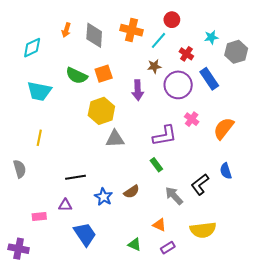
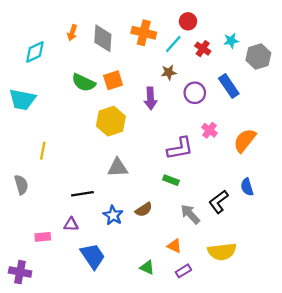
red cross: (186, 54) -> (203, 49), moved
purple circle: (178, 85) -> (195, 93), size x0.7
cyan trapezoid: (39, 91) -> (22, 100), moved
gray triangle: (115, 139) -> (118, 168), moved
green rectangle: (156, 165) -> (171, 180), turned -32

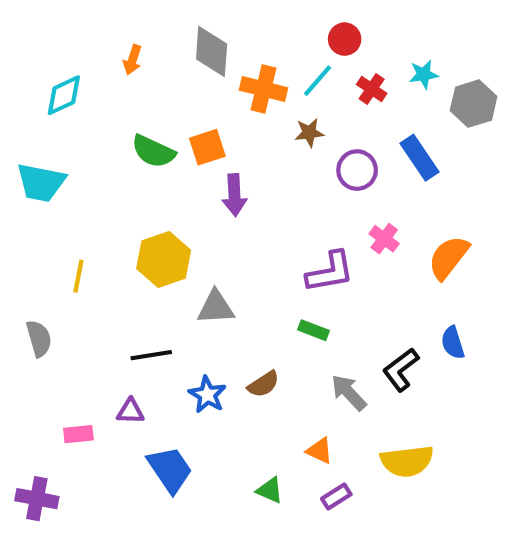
orange cross: (144, 33) -> (264, 89), moved
gray diamond: (103, 38) -> (212, 52), moved
purple arrow: (151, 98) -> (234, 195), moved
yellow hexagon: (111, 121) -> (164, 259), moved

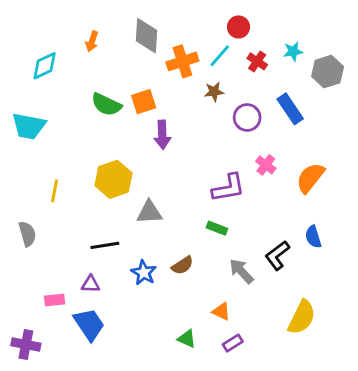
orange cross: (264, 89) -> (182, 61), turned -32
yellow semicircle: (407, 461) -> (302, 317), moved, turned -57
blue trapezoid: (170, 469) -> (89, 324), moved

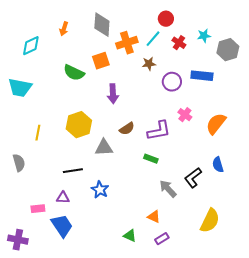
orange square: (144, 102) -> (101, 61), moved
blue rectangle: (290, 109) -> (202, 76), turned -50
brown semicircle: (182, 265) -> (127, 129), moved

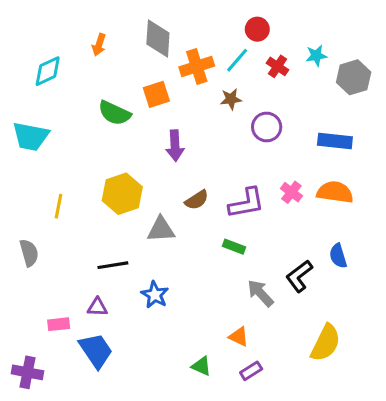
blue rectangle: (202, 76) -> (335, 141), moved
pink cross: (185, 115) -> (291, 192), moved
orange semicircle: (216, 124) -> (335, 192), turned 60

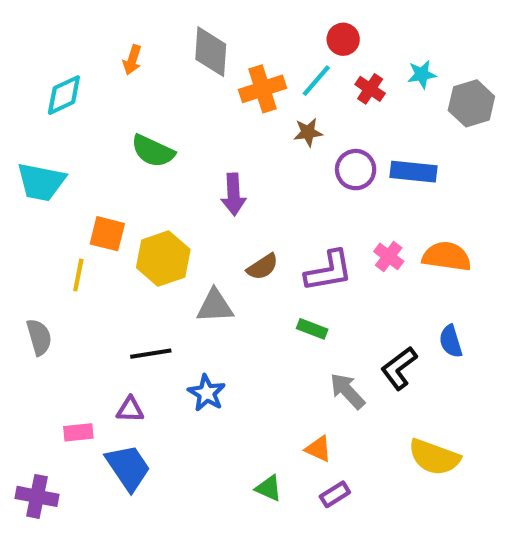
orange square: (156, 94) -> (107, 234), moved, turned 32
blue rectangle: (335, 141) -> (414, 172), moved
yellow semicircle: (326, 343) -> (434, 457), turned 84

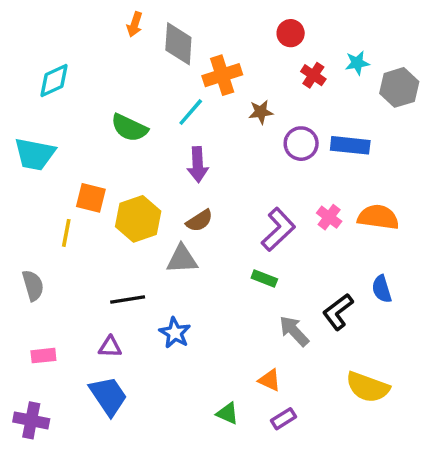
orange arrow: (132, 60) -> (135, 24), moved
cyan line: (316, 81) -> (191, 112), moved
brown semicircle: (262, 267) -> (199, 221), moved
purple L-shape: (329, 271) -> (278, 229), turned -33
pink rectangle: (78, 432) -> (43, 356), moved

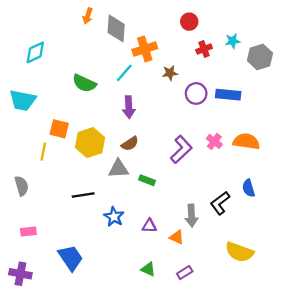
red cross: (313, 75) -> (204, 49), turned 35
green rectangle: (264, 278) -> (147, 180), moved
gray arrow: (294, 331) -> (192, 216), turned -140
purple triangle: (110, 347) -> (149, 226), moved
orange triangle: (270, 380) -> (177, 237), moved

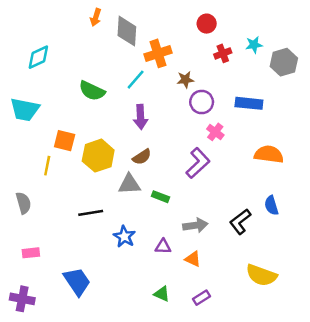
purple circle: (196, 93) -> (202, 102), moved
pink cross: (214, 141) -> (215, 132), moved
gray arrow: (192, 216) -> (195, 225), moved, turned -95

